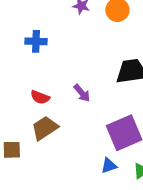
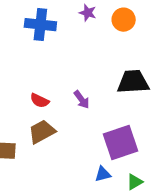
blue cross: (36, 41) -> (40, 25), moved, size x1.4

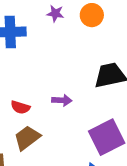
purple arrow: (82, 100) -> (62, 100), turned -42

